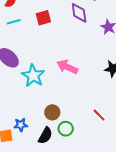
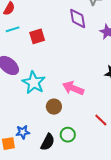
red square: (43, 18) -> (37, 36), moved
pink arrow: (67, 67) -> (73, 88), moved
brown circle: (52, 112) -> (54, 107), moved

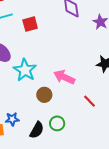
red line: (101, 120) -> (89, 101), moved

